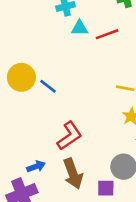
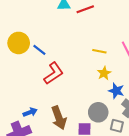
red L-shape: (69, 136) -> (54, 73), moved

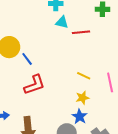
blue star: (116, 91) -> (80, 117), moved

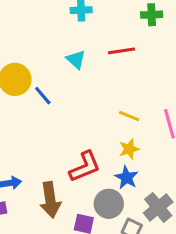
cyan triangle: (62, 22) -> (76, 60), moved, turned 32
red L-shape: (34, 85) -> (85, 167), moved

